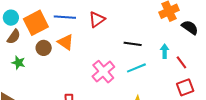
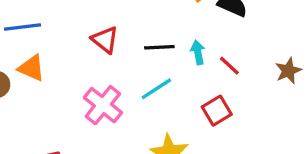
red triangle: (97, 19) -> (105, 40), moved, turned -36
black line: (133, 44) -> (159, 47), moved
red square: (185, 87) -> (217, 111), moved

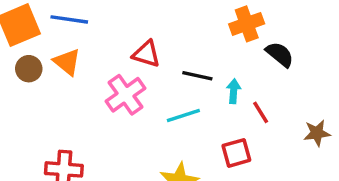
red triangle: (105, 40) -> (146, 54), turned -36
pink cross: (103, 105) -> (126, 95), moved

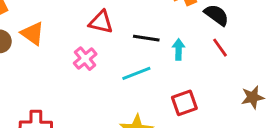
pink cross: (126, 95) -> (85, 59), size x0.7
red line: (261, 112) -> (220, 48), moved
brown star: (317, 133) -> (253, 97), moved

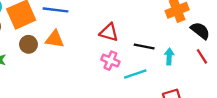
orange triangle: (33, 33) -> (55, 39), turned -30
pink cross: (85, 59) -> (110, 61), moved, turned -30

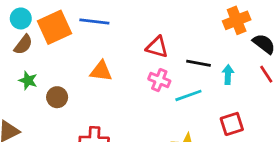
orange triangle: (55, 39) -> (101, 71), moved
brown circle: (28, 44) -> (57, 97), moved

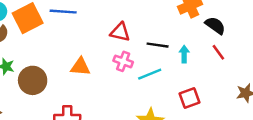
orange triangle: (101, 71) -> (80, 67), moved
brown circle: (57, 97) -> (33, 80), size x1.5

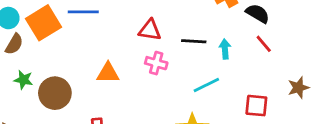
cyan line: (150, 74) -> (206, 85), moved
red square: (189, 98) -> (256, 106), moved, turned 30

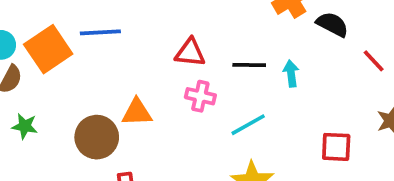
red line: (264, 44) -> (374, 61), moved
cyan line: (206, 85) -> (248, 125), moved
brown circle: (55, 93) -> (97, 137), moved

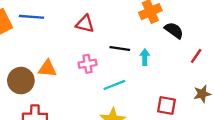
red triangle: (190, 53) -> (85, 24), moved
red line: (374, 61) -> (196, 56), turned 70
pink cross: (200, 96) -> (87, 64), turned -30

